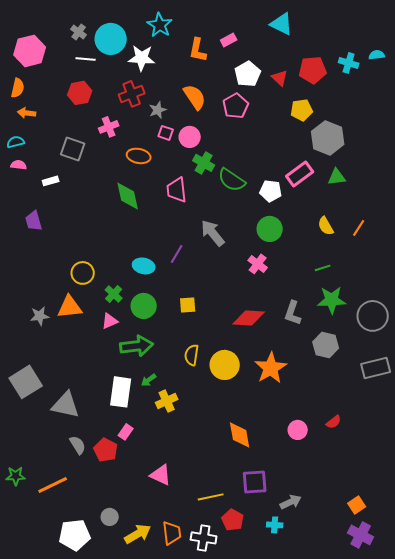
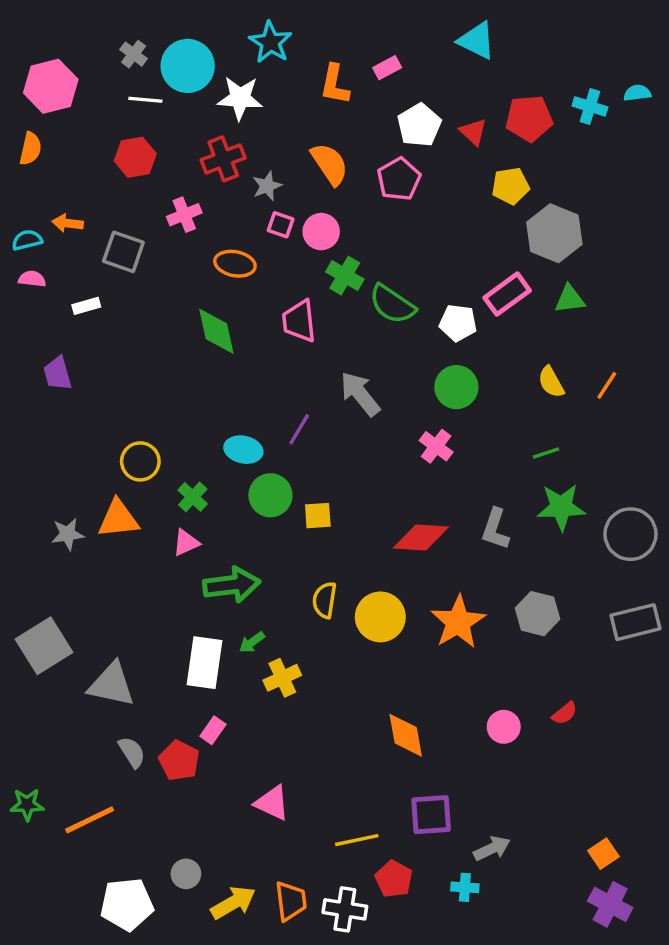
orange arrow: (27, 113) -> (68, 223), moved
green circle: (144, 306) -> (270, 495), moved
gray hexagon: (326, 345) -> (538, 614), moved

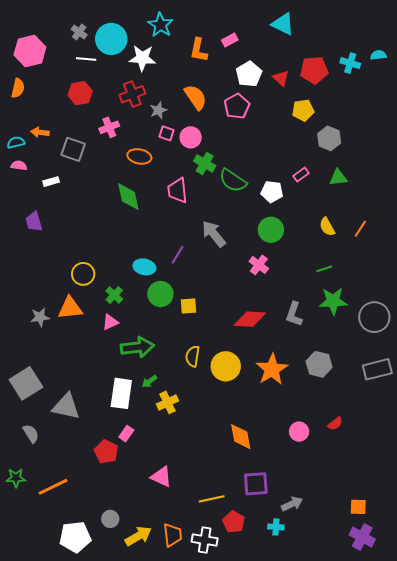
gray hexagon: (554, 233) -> (329, 138), size x0.7
pink rectangle: (507, 294) -> (301, 175), size x0.6
gray semicircle: (132, 752) -> (31, 434), moved
orange square: (603, 854) -> (358, 507), turned 36

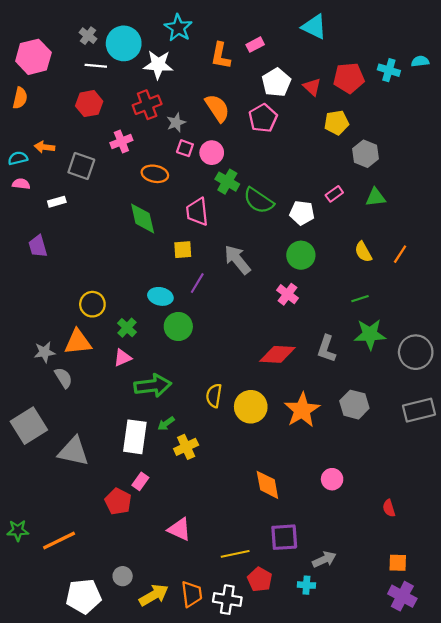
yellow square: (189, 306) -> (183, 250), moved
red semicircle: (335, 424) -> (389, 508), moved, turned 112
gray semicircle: (31, 434) -> (63, 378), moved

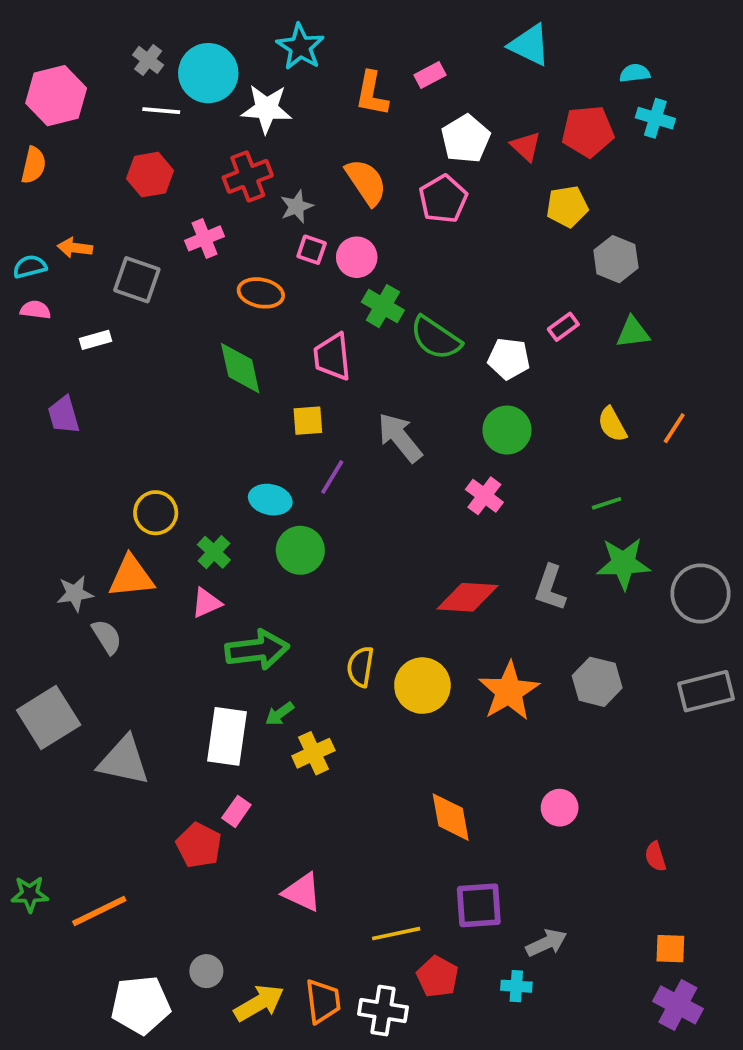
cyan semicircle: (420, 61) -> (635, 73), moved

